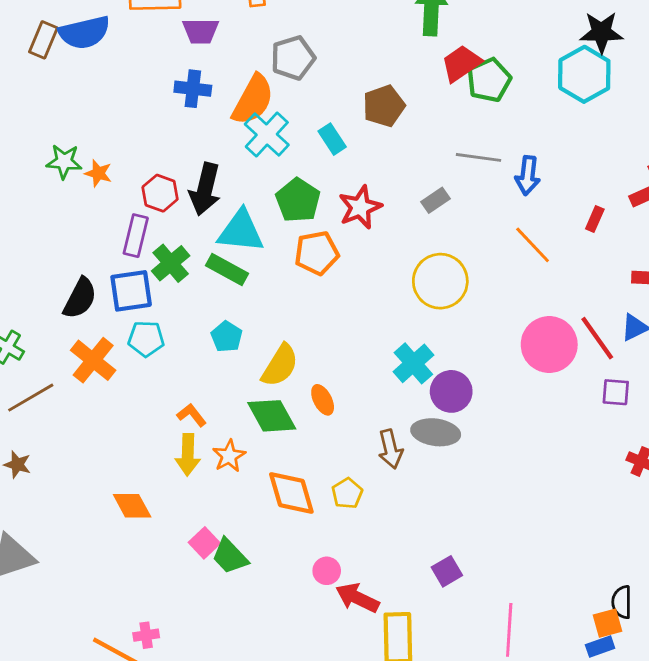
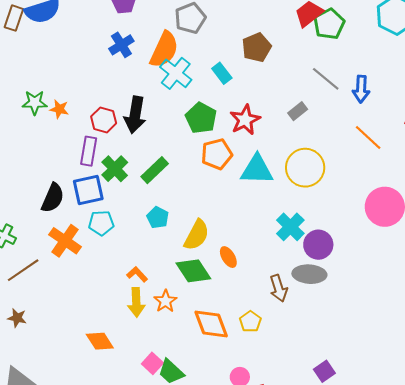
blue cross: (193, 89) -> (121, 45), turned -35
gray line: (479, 157) -> (326, 79), turned 36
cyan triangle: (241, 231) -> (257, 170), moved
green rectangle: (227, 269) -> (155, 170), turned -68

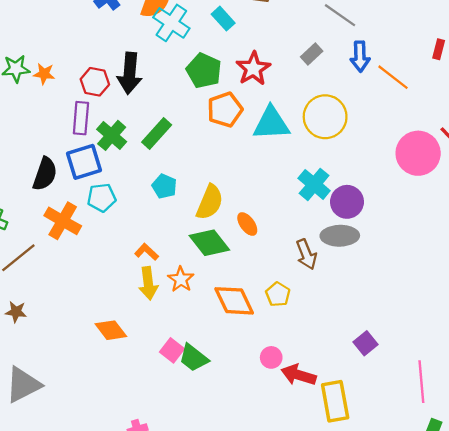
blue arrow: (361, 89) -> (360, 56), moved

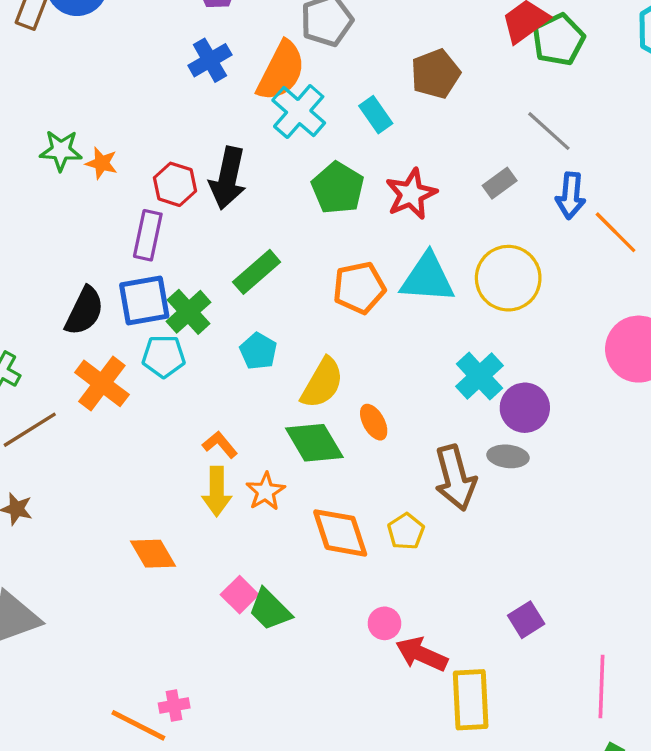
orange pentagon: (225, 110) -> (359, 288), moved
green cross: (112, 135) -> (189, 312), moved
gray ellipse: (340, 236) -> (508, 456), size x0.7
brown arrow: (306, 254) -> (455, 478), size x1.4

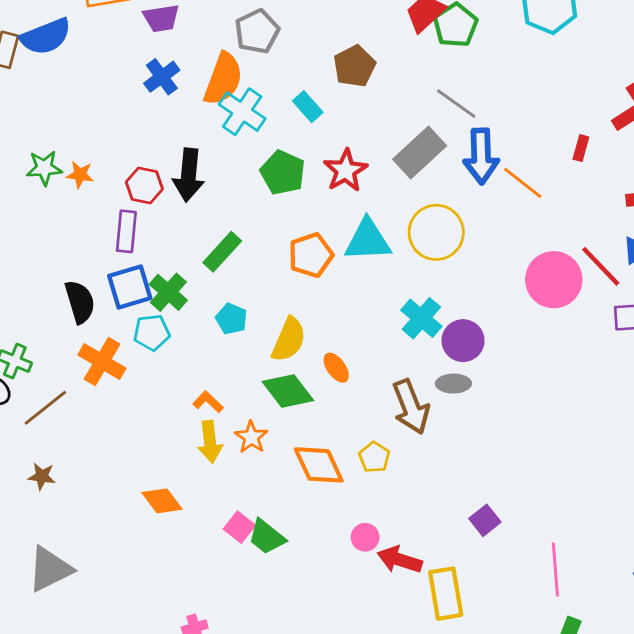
gray rectangle: (500, 183) -> (420, 153), size x1.8
blue arrow: (571, 196) -> (481, 156), size x1.4
black semicircle: (84, 311) -> (80, 302), turned -36

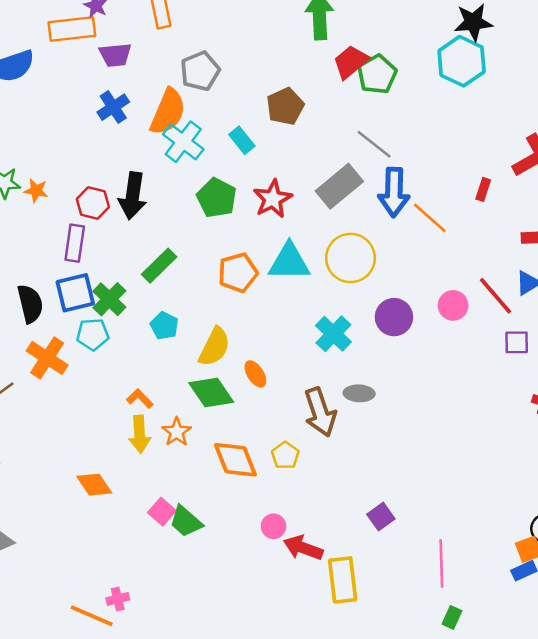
pink circle: (554, 280) -> (453, 305), size x0.6
purple circle: (463, 341) -> (394, 317), moved

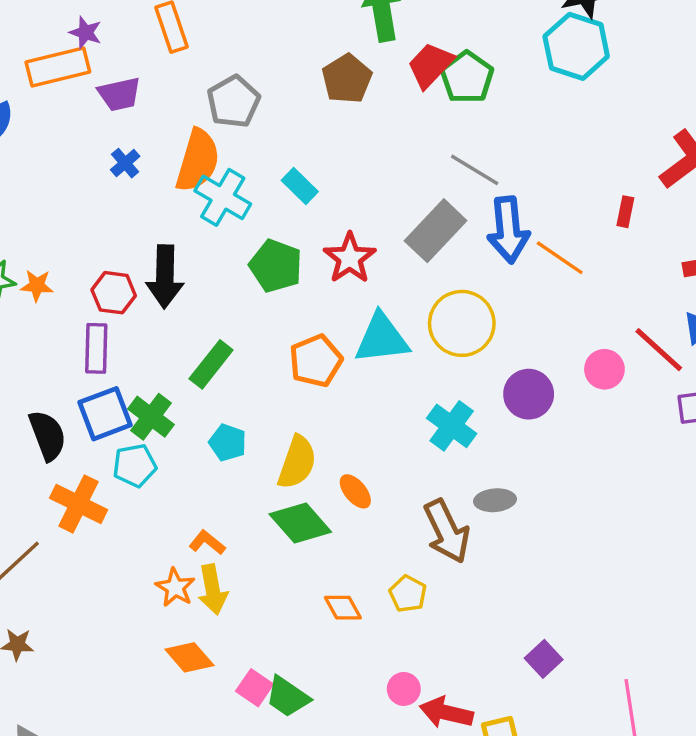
brown pentagon: (285, 106) -> (347, 79), moved
blue cross: (113, 107) -> (125, 163), size x0.7
orange star: (177, 432) -> (175, 587), moved
orange diamond: (235, 460) -> (343, 608), size x0.6
orange diamond: (94, 485) -> (189, 657), moved

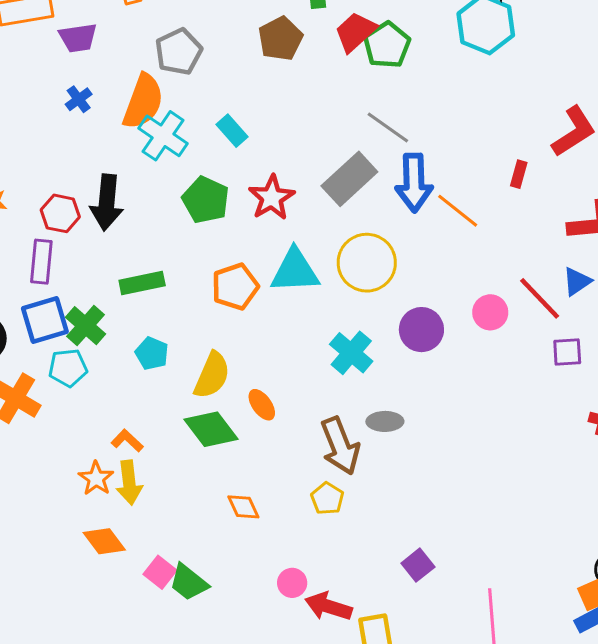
green rectangle: (211, 364) -> (142, 283), turned 36
yellow pentagon: (408, 594) -> (327, 499), moved

